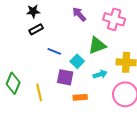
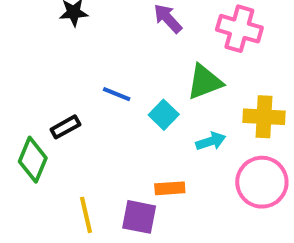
black rectangle: (36, 29) -> (65, 127), moved
purple square: (65, 77) -> (139, 217), moved
yellow line: (39, 92) -> (86, 215), moved

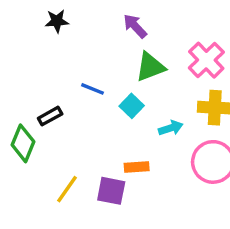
pink cross: (239, 29) -> (206, 60), moved, turned 30
green triangle: (205, 82) -> (150, 67), moved
yellow line: (86, 215) -> (67, 189), turned 48

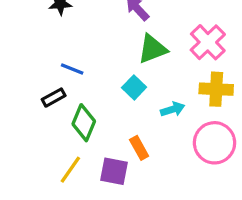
blue line: (93, 89) -> (72, 69), moved
green diamond: (23, 143) -> (84, 123), moved
orange rectangle: (137, 167) -> (139, 148), turned 65

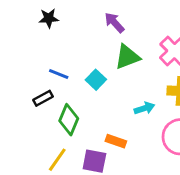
cyan square: (134, 87) -> (96, 80), moved
orange rectangle: (139, 148) -> (116, 141), turned -42

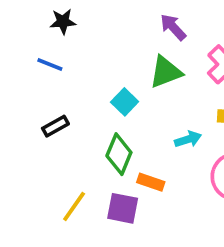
purple arrow: (114, 23) -> (173, 27), moved
blue line: (59, 74) -> (50, 65), moved
green diamond: (69, 120) -> (119, 154), moved

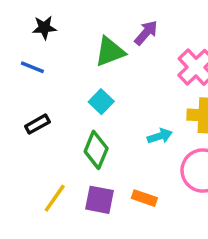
purple arrow: (173, 27) -> (146, 33), turned 84
green triangle: (166, 72) -> (110, 52), moved
orange rectangle: (151, 182) -> (144, 198), moved

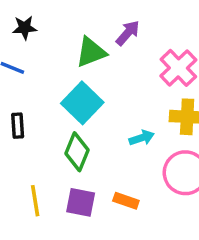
cyan square: (101, 102) -> (82, 103), size x1.6
black rectangle: (37, 124) -> (18, 126), turned -65
yellow line: (55, 198) -> (35, 201), turned -44

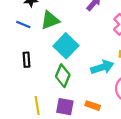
green triangle: (91, 52) -> (50, 20), moved
cyan arrow: (142, 138) -> (102, 67), size x1.5

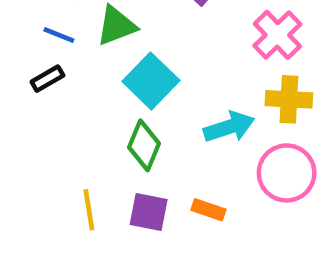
black rectangle: (26, 60) -> (47, 79), moved, turned 64

